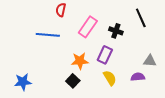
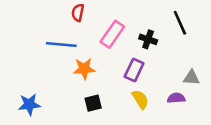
orange star: (80, 61) -> (84, 69), moved
black square: (73, 81) -> (93, 103), turned 32

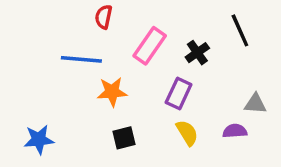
black cross: (148, 39) -> (197, 53), turned 36

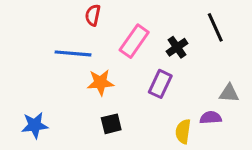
yellow semicircle: (187, 133) -> (183, 131), moved, turned -140

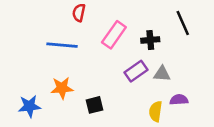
black cross: (177, 47) -> (150, 40), turned 30
orange star: (100, 82) -> (62, 88), moved
purple rectangle: (160, 84) -> (136, 71), turned 30
gray triangle: (229, 93) -> (162, 74), moved

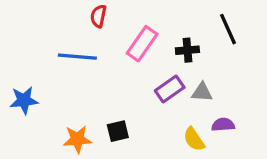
orange star: (62, 88) -> (77, 139), moved
blue star: (29, 106) -> (24, 100), moved
yellow semicircle: (155, 111) -> (194, 139), turned -42

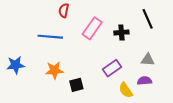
purple rectangle: (170, 89) -> (112, 68), moved
gray triangle: (202, 92) -> (148, 60), moved
orange star: (77, 139) -> (54, 70), moved

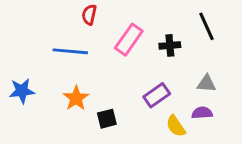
orange star: (54, 70) -> (76, 98), turned -30

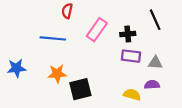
purple rectangle: (157, 95) -> (131, 56), moved, turned 42
orange star: (76, 98) -> (57, 74), turned 30
black square: (107, 119) -> (80, 89), size x1.5
yellow semicircle: (176, 126) -> (132, 95), turned 140

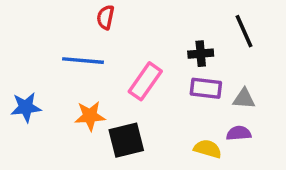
pink rectangle: (97, 30) -> (145, 81), moved

